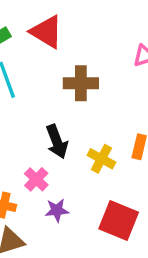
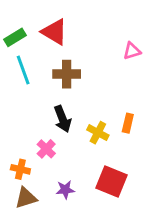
brown cross: (81, 83) -> (67, 74), moved
purple star: (57, 210) -> (65, 190), moved

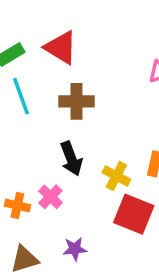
orange cross: (20, 169) -> (17, 206), moved
red square: (111, 181) -> (134, 214), moved

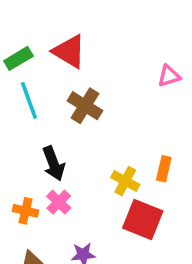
brown cross: (76, 101) -> (85, 106), turned 32
black arrow: (71, 159) -> (53, 164), moved

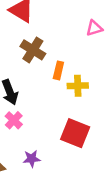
orange rectangle: (164, 169) -> (58, 70), moved
yellow cross: (125, 181) -> (78, 86), moved, turned -30

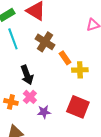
orange rectangle: (58, 70) -> (65, 58), turned -48
purple star: (32, 159) -> (44, 112), moved

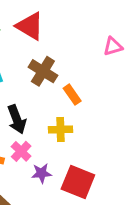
yellow cross: (80, 70) -> (60, 130), moved
red square: (78, 107) -> (78, 182), moved

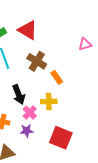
pink cross: (21, 151) -> (30, 113), moved
purple star: (42, 173) -> (27, 131), moved

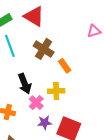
purple star: (27, 131) -> (45, 123), moved

